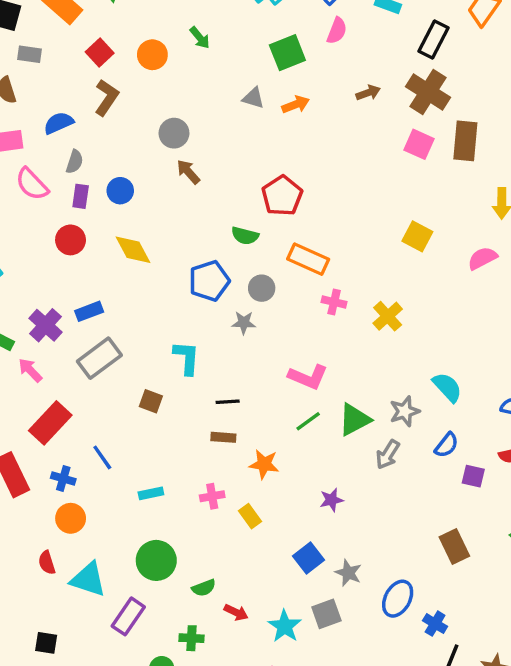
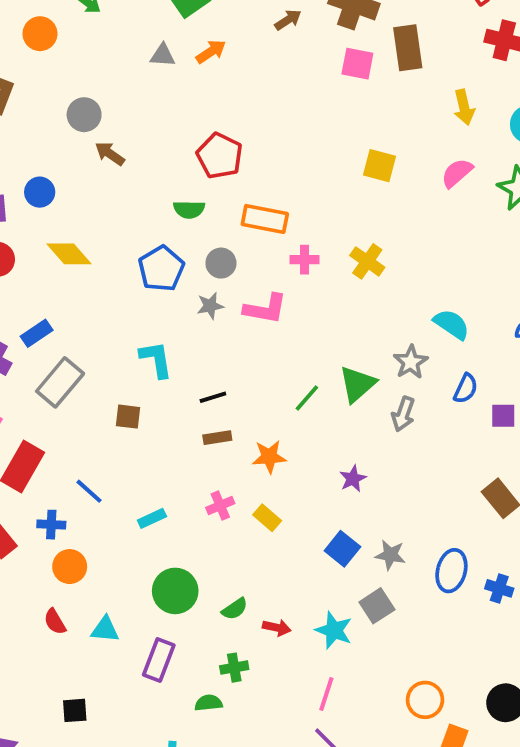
pink L-shape: (308, 377) -> (265, 309), moved
cyan triangle: (88, 579) -> (105, 629), size x0.7

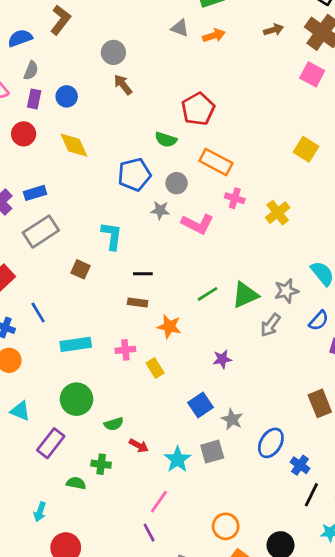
cyan rectangle: (152, 518) -> (76, 344), size x1.5

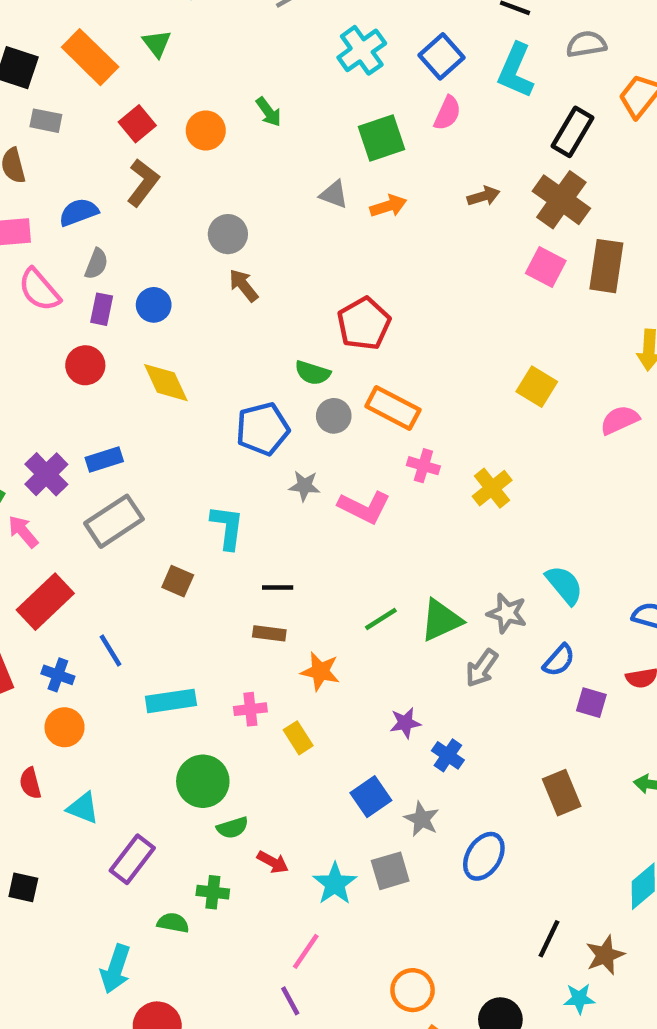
gray circle: (177, 183) -> (334, 416), moved
gray star: (286, 291) -> (507, 613), turned 30
green circle: (77, 399) -> (203, 781), moved
blue cross: (300, 465) -> (448, 755), moved
cyan arrow: (40, 512) -> (115, 969), size x1.5

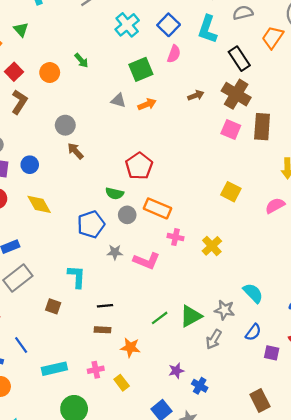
black rectangle: (573, 132) -> (239, 59), turned -60

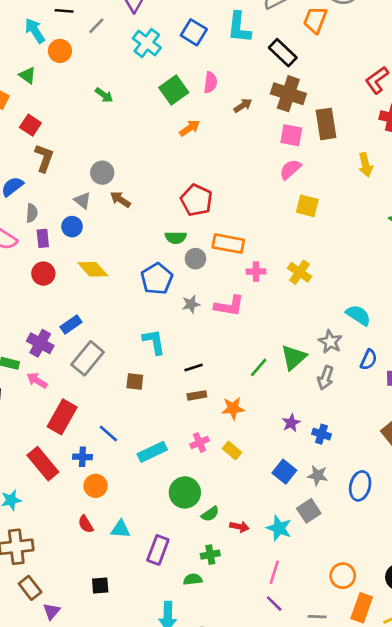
pink semicircle: (174, 54) -> (210, 82), moved
orange circle: (50, 73) -> (60, 51), moved
gray triangle: (118, 100) -> (83, 200), moved, turned 35
pink semicircle: (275, 206) -> (290, 169), moved
gray star: (224, 310) -> (330, 342), turned 30

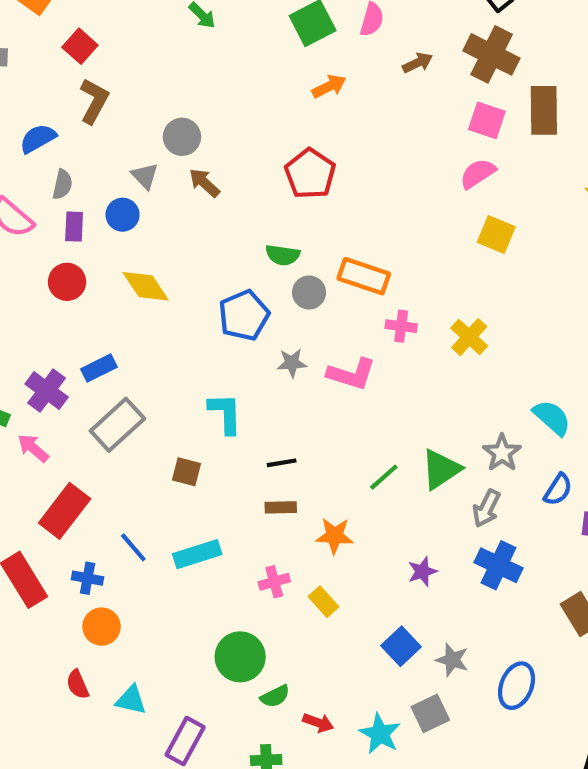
red pentagon: (196, 200) -> (310, 174), moved
blue cross: (321, 434) -> (499, 565), moved, size x1.5
cyan rectangle: (152, 452) -> (197, 554), moved

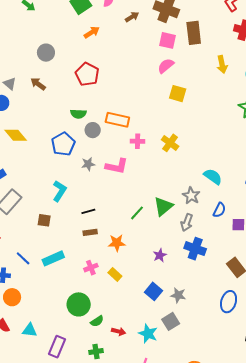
gray circle: (182, 137) -> (46, 53), moved
cyan L-shape: (225, 413) -> (59, 191), turned 40
blue ellipse: (517, 686) -> (229, 302), moved

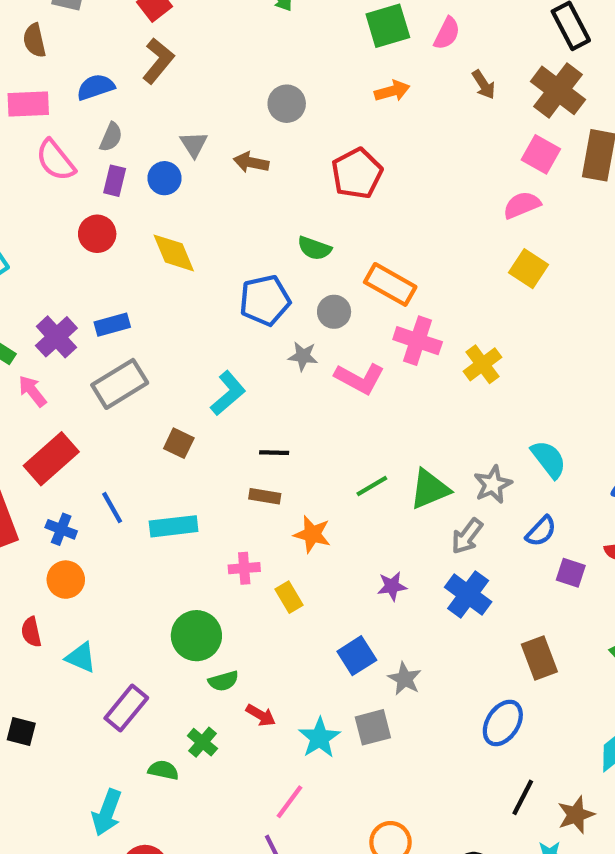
brown arrow: (132, 17) -> (484, 85), turned 72
brown arrow: (38, 84) -> (251, 162), turned -42
gray circle: (93, 130) -> (334, 312), moved
pink cross: (138, 141) -> (418, 341), size x1.5
green cross: (96, 352) -> (202, 742), turned 32

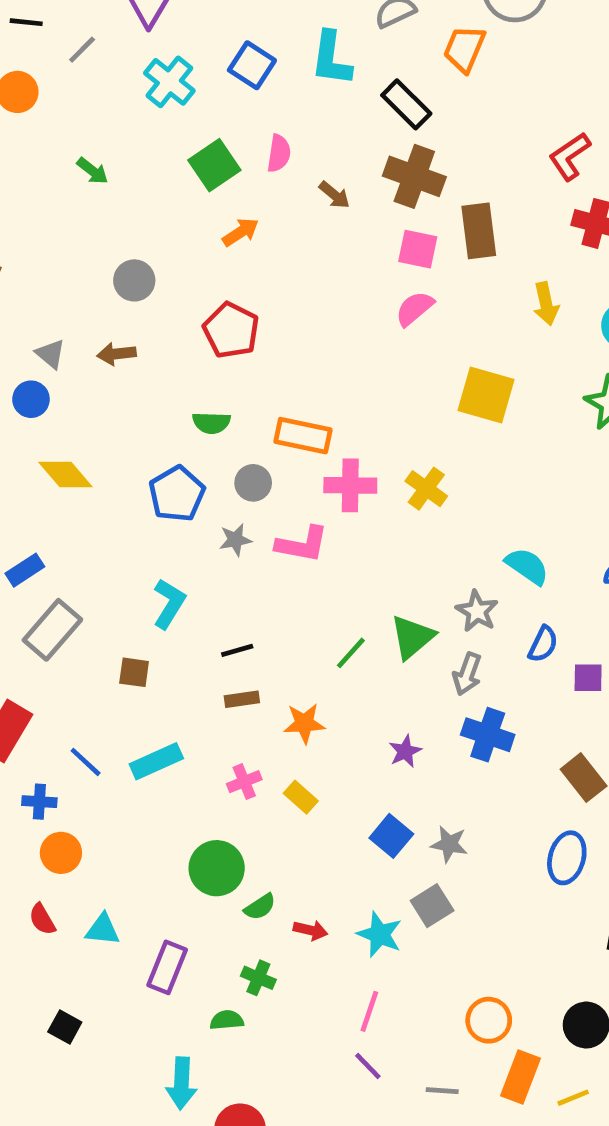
yellow square: (529, 269) -> (486, 395), moved, size x1.4
black square: (21, 732) -> (65, 1027), turned 32

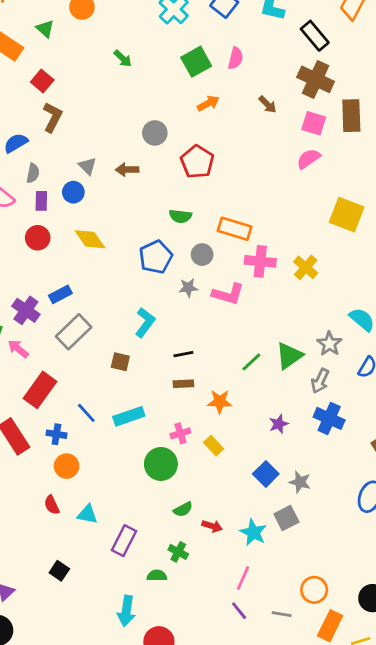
brown arrow: (334, 195) -> (268, 104), moved
gray circle: (134, 280) -> (155, 133), moved
green circle: (217, 868) -> (161, 464), moved
gray line: (442, 1091) -> (282, 614), moved

